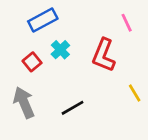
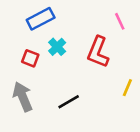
red square: (32, 62) -> (30, 58), turned -30
yellow line: (135, 93) -> (127, 88), turned 54

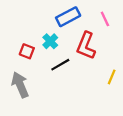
blue rectangle: (41, 19) -> (68, 17), moved
black line: (69, 102) -> (60, 65), moved

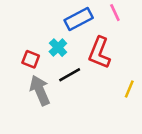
pink line: (105, 19) -> (115, 13), moved
gray arrow: (20, 85) -> (40, 90), moved

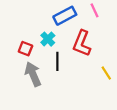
black line: (70, 75) -> (57, 61), turned -60
yellow line: (129, 89) -> (106, 73), turned -56

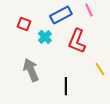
red square: (25, 49) -> (24, 24), moved
black line: (57, 61) -> (66, 86), moved

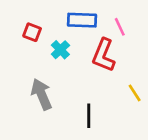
pink line: (89, 10) -> (120, 27), moved
blue rectangle: (61, 15) -> (82, 20), turned 30

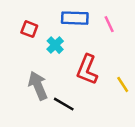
red L-shape: (104, 55) -> (87, 70), moved
black line: (89, 116) -> (64, 104), moved, turned -60

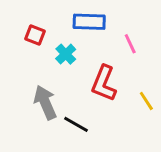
pink line: (109, 24) -> (130, 44), moved

